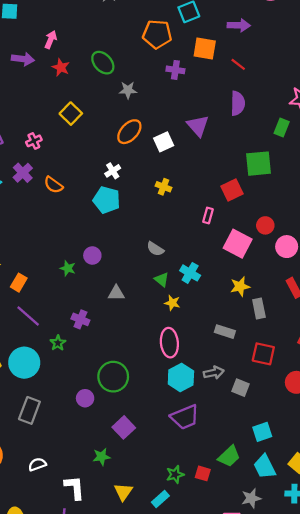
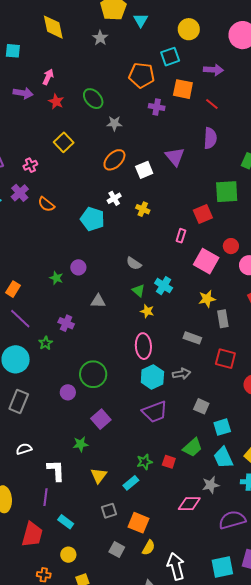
white cross: (113, 171) -> (114, 198), moved
gray square: (240, 388) -> (201, 406), moved

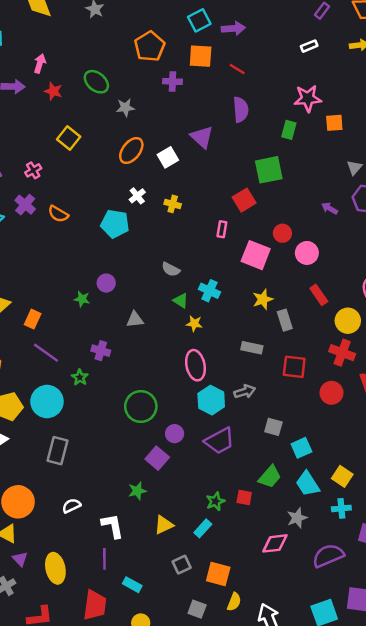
cyan square: (170, 57) -> (199, 20), moved
orange pentagon: (142, 75) -> (150, 46), turned -30
purple circle: (68, 392) -> (175, 434), moved
yellow triangle: (99, 476) -> (164, 525), turned 36

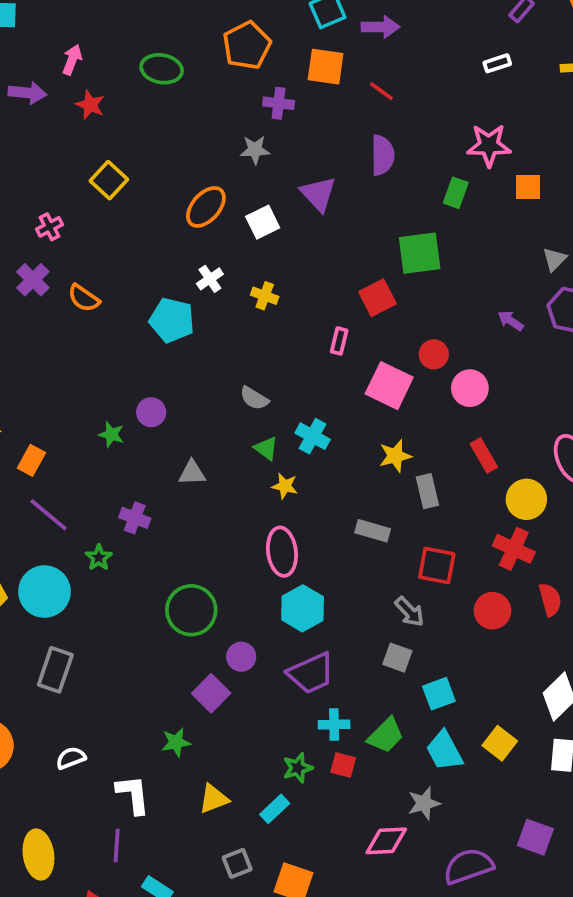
green ellipse: (96, 82) -> (162, 69), moved, turned -35
gray star: (125, 108) -> (255, 150), moved
gray arrow: (245, 392) -> (410, 612), moved, turned 60
cyan cross: (341, 508) -> (334, 725), moved

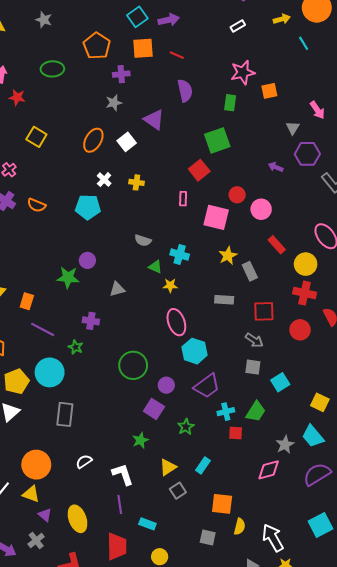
green star: (111, 435) -> (68, 278), size x1.5
cyan trapezoid: (444, 751) -> (313, 436), moved
green star: (298, 768) -> (186, 427), moved
gray square: (237, 863) -> (178, 491), moved

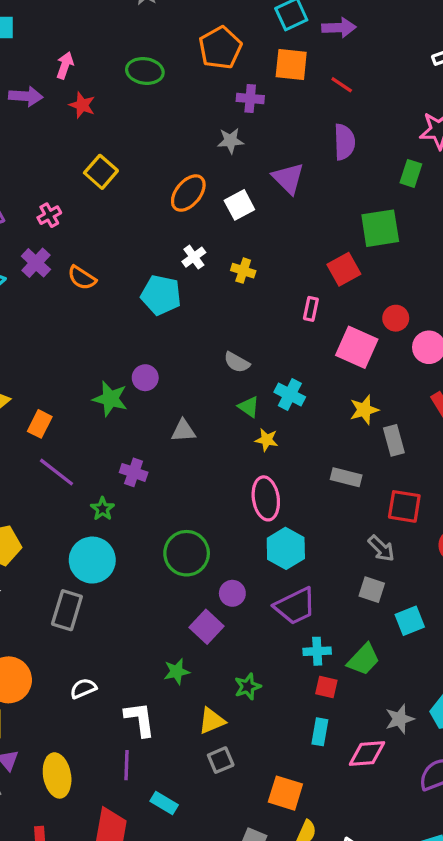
cyan circle: (50, 372) -> (92, 560), moved
green star: (186, 427) -> (248, 687), moved
cyan rectangle: (203, 465) -> (320, 732), moved, turned -35

